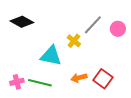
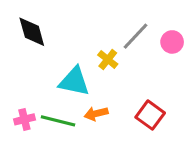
black diamond: (22, 22) -> (32, 32), turned 45
orange arrow: (79, 78) -> (96, 114), moved

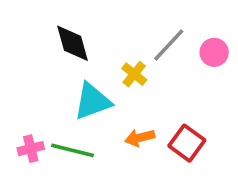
black diamond: (32, 32) -> (73, 43), moved
cyan triangle: (74, 81) -> (92, 101), turned -32
orange arrow: (96, 114) -> (140, 138), moved

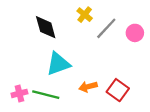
yellow cross: (134, 74) -> (85, 15), moved

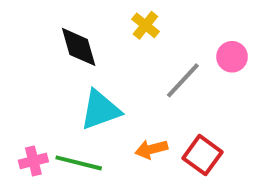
gray line: (106, 28) -> (183, 80), moved

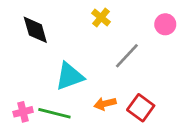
black diamond: (79, 47) -> (35, 30), moved
pink circle: (232, 57) -> (165, 24), moved

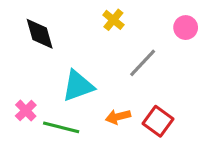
pink cross: (23, 112) -> (26, 111), moved, turned -30

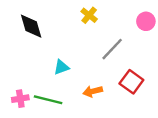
cyan triangle: (78, 86) -> (61, 67), size x0.6
pink cross: (26, 111) -> (20, 99), moved, turned 35
red square: (158, 121) -> (131, 82), moved

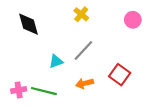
gray line: (112, 49) -> (83, 50), moved

